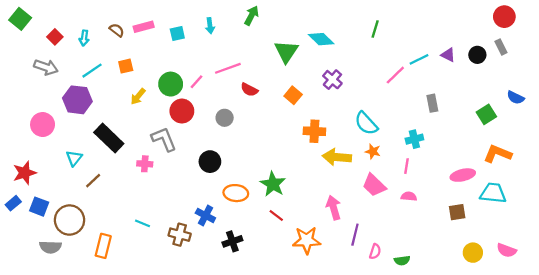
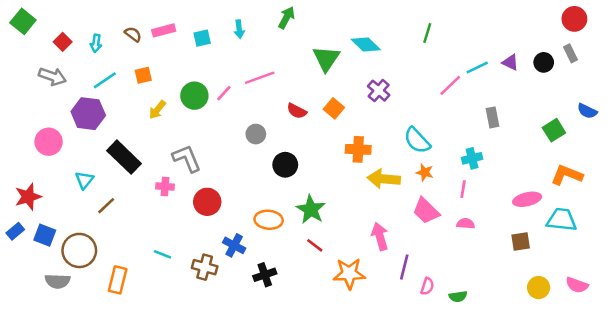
red semicircle: (249, 90) -> (297, 111), moved
red circle: (182, 111) -> (207, 202), moved
black circle: (210, 162) -> (285, 165), moved

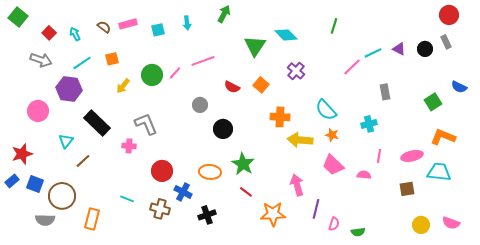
cyan arrow: (96, 43) -> (75, 34), turned 144
pink line: (463, 189) -> (379, 156), moved
red circle: (207, 202) -> (162, 171), moved

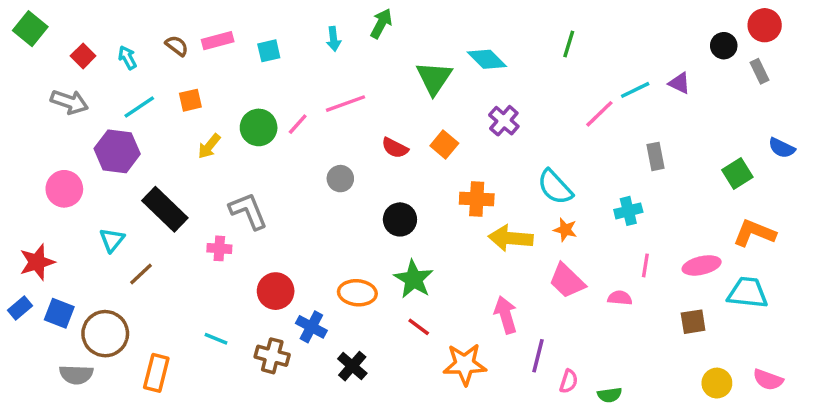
cyan arrow: (187, 23) -> (334, 39), moved
black circle: (425, 49) -> (724, 46), moved
black circle: (223, 129) -> (400, 219), moved
black cross: (207, 215) -> (352, 366), turned -30

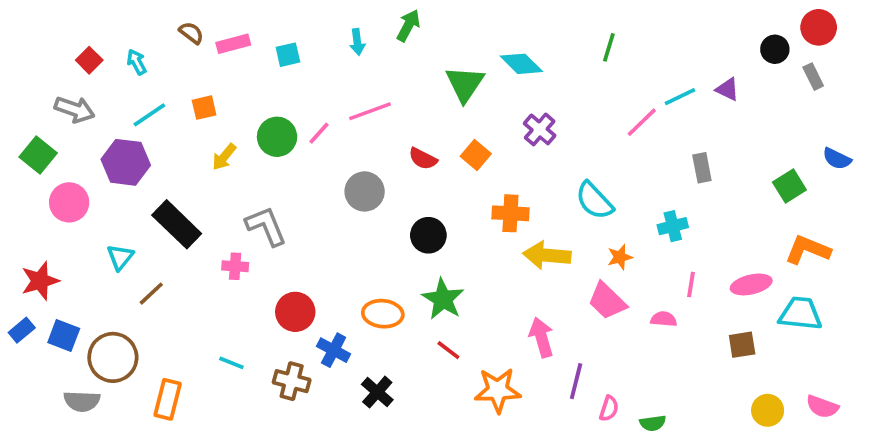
green square: (30, 29) -> (38, 155), moved
brown semicircle: (177, 46) -> (191, 33), moved
gray circle: (340, 179) -> (365, 191), size x1.4
orange star: (565, 230) -> (620, 257), moved, turned -30

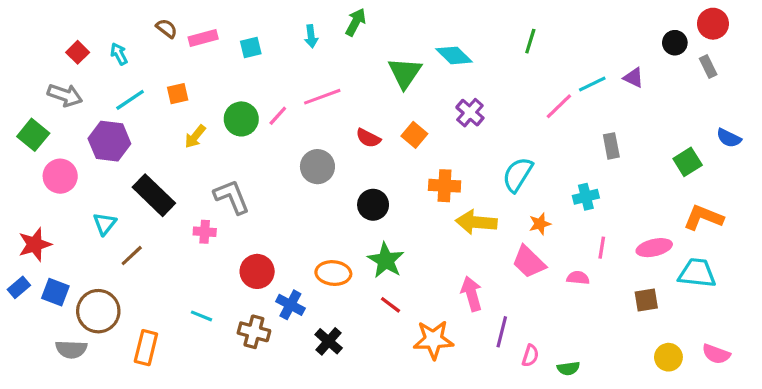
cyan semicircle: (594, 201) -> (518, 175), turned 75

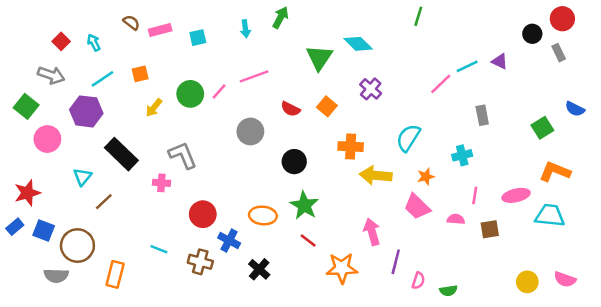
green line: (530, 41) -> (418, 16), moved
brown square: (646, 300) -> (490, 229), moved

